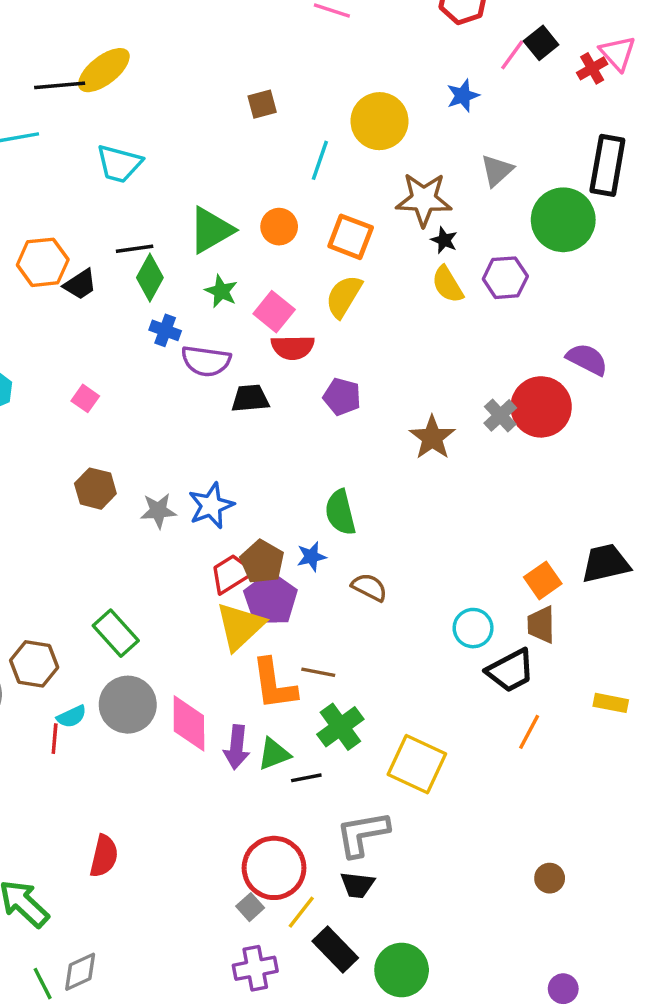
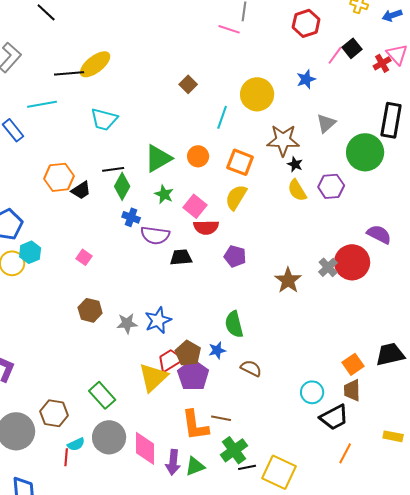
brown square: (262, 104) -> (188, 84), turned -30
yellow triangle: (240, 626) -> (153, 377), moved
black line: (306, 778) -> (247, 467), moved

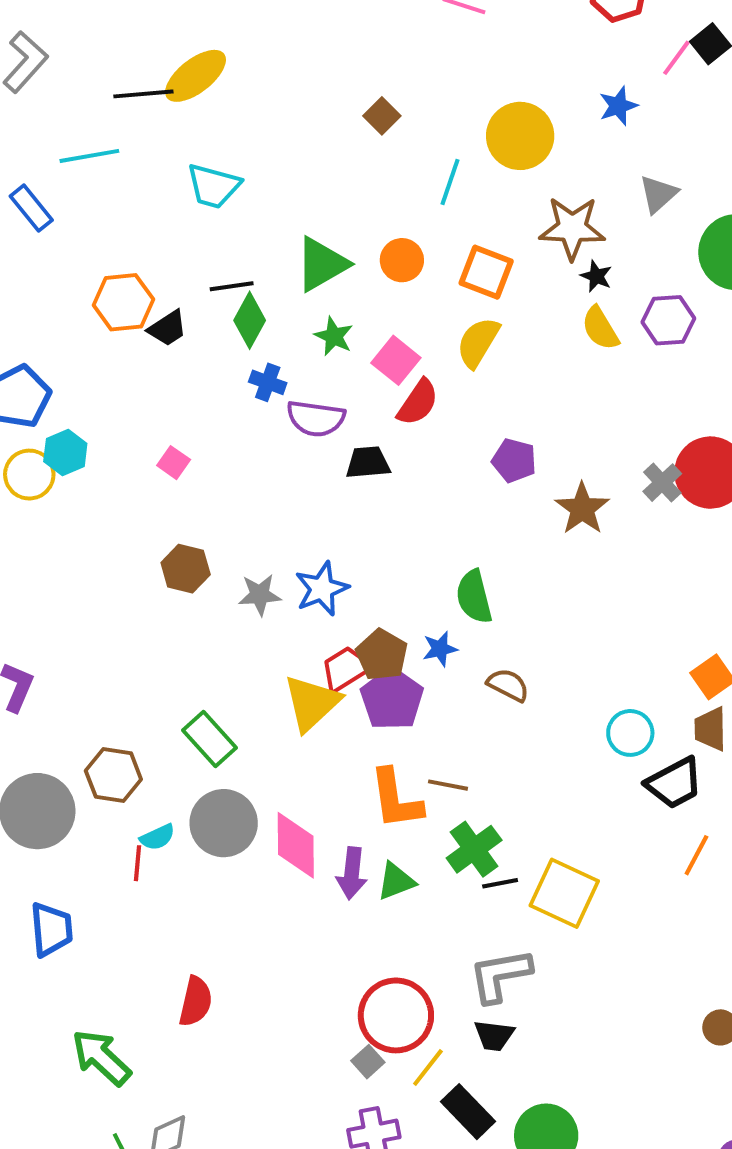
red semicircle: (206, 227) -> (418, 402), turned -55
purple pentagon: (235, 256) -> (514, 461), moved

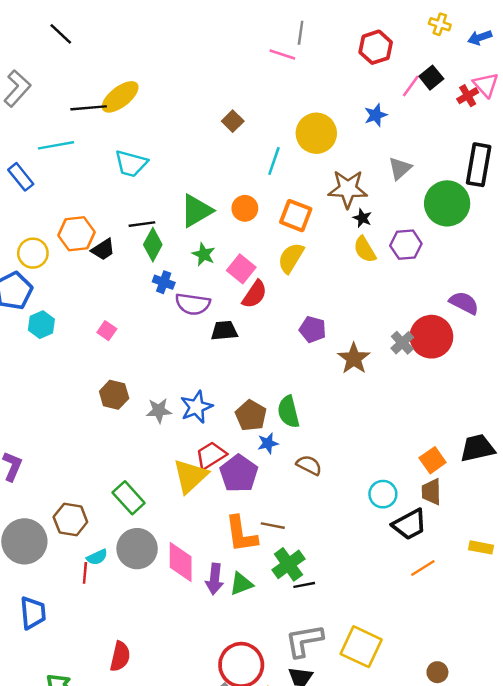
yellow circle: (29, 475) -> (33, 253), moved
brown pentagon: (382, 655) -> (251, 415), moved
orange line: (696, 855) -> (423, 568), turned 30
yellow square: (564, 893) -> (361, 647), moved

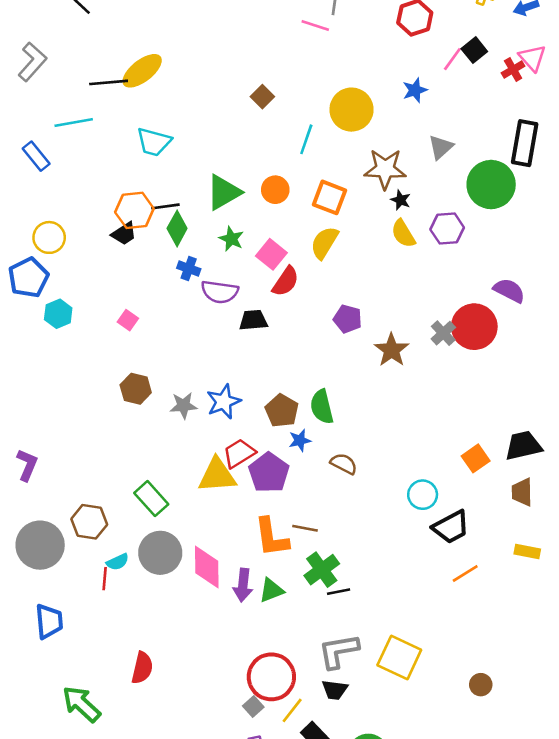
orange hexagon: (76, 234) -> (134, 210), moved
yellow triangle: (190, 476) -> (217, 475), turned 39
brown trapezoid: (431, 492) -> (522, 492), moved

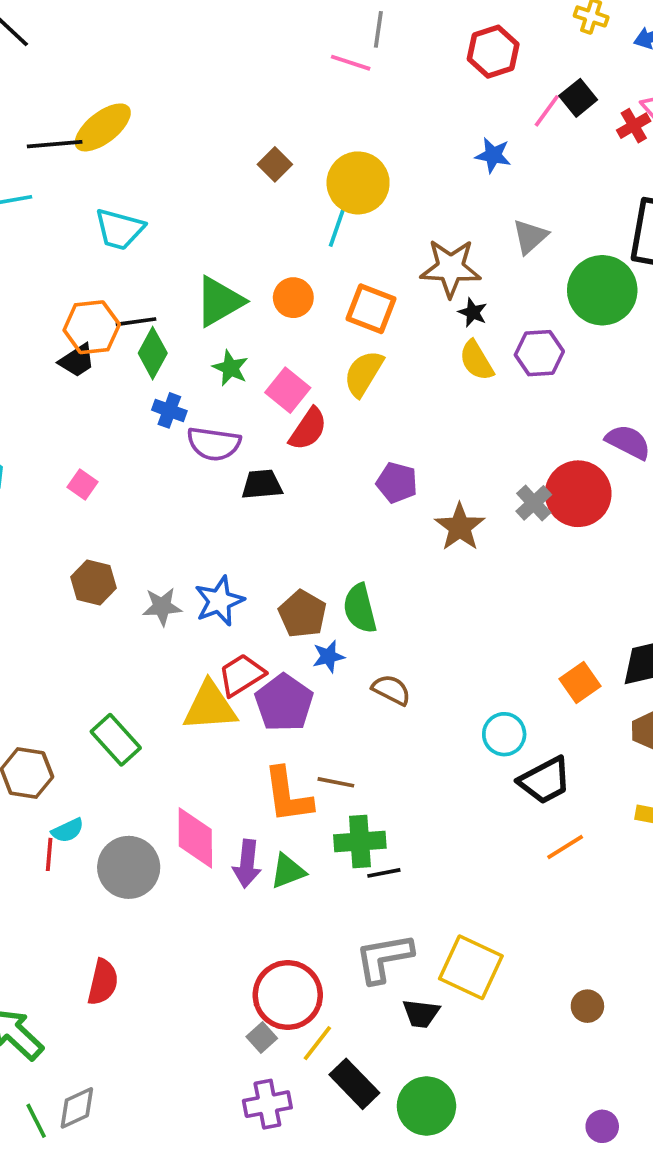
blue star: (415, 90) -> (493, 155), turned 30
yellow circle: (352, 110) -> (358, 183), moved
gray circle: (160, 553) -> (129, 867), moved
green cross: (322, 570) -> (360, 841), turned 32
black trapezoid: (335, 690) -> (421, 1014), moved

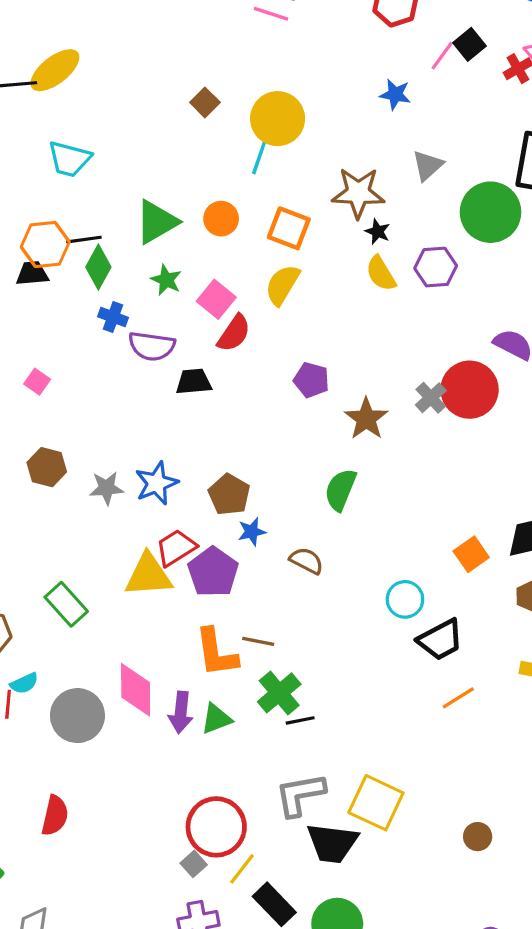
black trapezoid: (77, 361) -> (32, 273), turned -152
green semicircle: (360, 608) -> (340, 490), moved, turned 36
green cross: (360, 841) -> (279, 693), turned -36
black trapezoid: (421, 1014) -> (332, 843), size x1.6

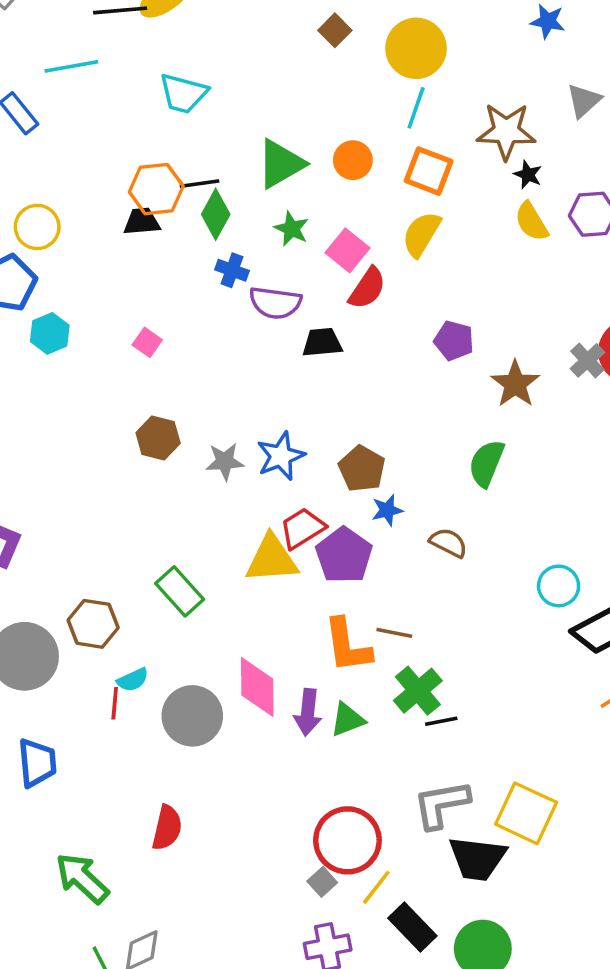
cyan line: (260, 156) -> (416, 108), moved

